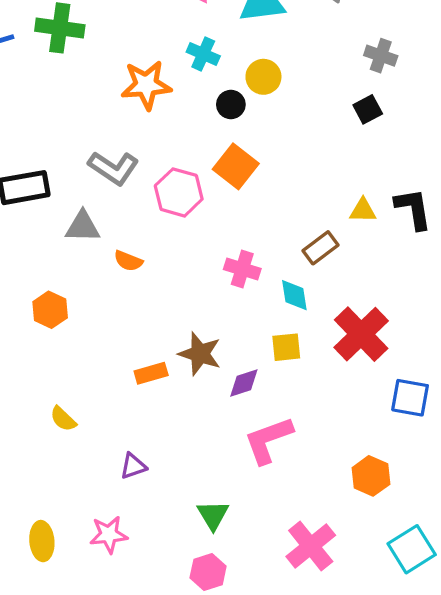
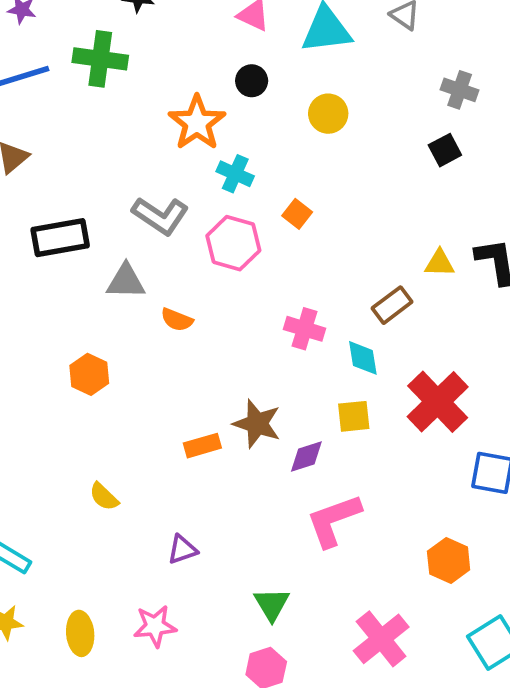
cyan cross: (203, 54) -> (235, 174), moved
orange star: (146, 85) -> (197, 123), turned -30
black circle: (231, 104) -> (252, 81), moved
orange square: (236, 166) -> (297, 214), size x0.6

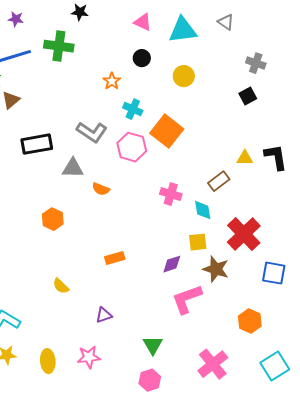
orange star: (197, 123) -> (112, 81), size x0.6
orange square: (297, 214) -> (167, 131), size x2.0
brown star: (257, 424) -> (216, 269), moved

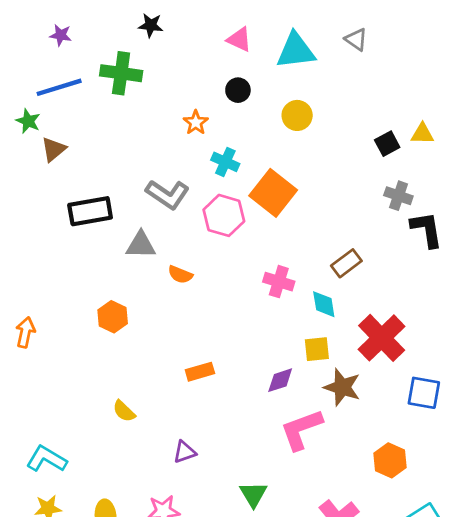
gray cross: (256, 63) -> (398, 196), moved
yellow triangle: (245, 158) -> (422, 134), moved

